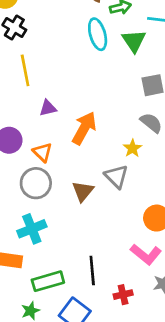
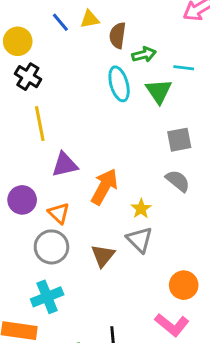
purple triangle: (48, 108) -> (65, 165), size x1.4
yellow star: (132, 148) -> (141, 209), moved

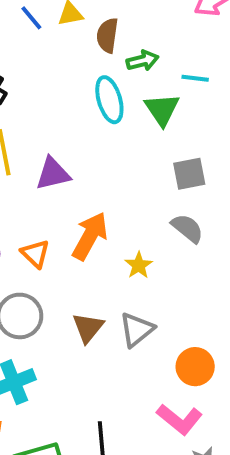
purple triangle: (65, 165) -> (53, 174), moved
orange triangle: (59, 213) -> (35, 254), moved
gray triangle: (140, 240) -> (137, 330), moved, turned 36

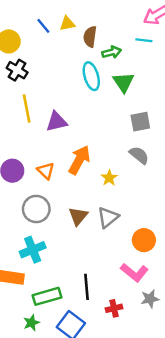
cyan line: (195, 78) -> (144, 40), moved

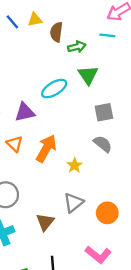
cyan ellipse: (91, 76) -> (54, 89), moved, turned 75
orange triangle: (46, 171) -> (15, 144), moved
brown triangle: (78, 216) -> (45, 222), moved
orange circle: (144, 240) -> (107, 213), moved

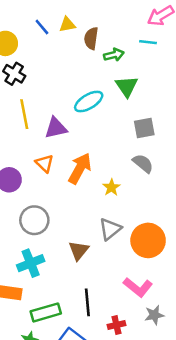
orange circle: (107, 213) -> (148, 240), size x1.4

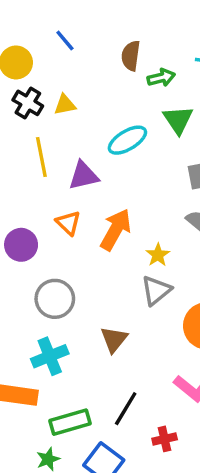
yellow triangle: (67, 24) -> (65, 105), moved
gray triangle: (110, 229) -> (156, 290), moved
black line: (87, 302) -> (126, 409), turned 36

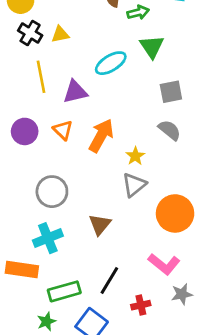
purple circle: (21, 245) -> (25, 131), moved

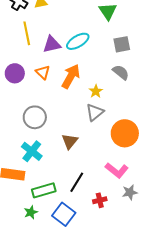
cyan ellipse: (111, 63) -> (78, 41), moved
cyan cross: (48, 238) -> (32, 151), turned -30

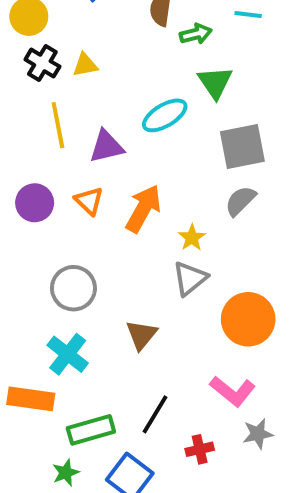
cyan ellipse: (78, 41) -> (165, 115), moved
gray square: (122, 44) -> (242, 146), size x1.4
gray semicircle: (121, 72) -> (240, 201), turned -84

